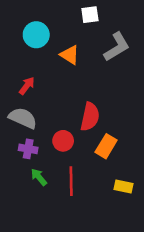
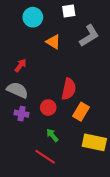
cyan circle: (36, 35) -> (33, 17), moved
green arrow: (39, 177) -> (52, 135), moved
red line: (71, 181) -> (45, 157), moved, turned -55
yellow rectangle: (124, 187) -> (94, 142), size x1.6

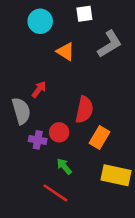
red arrow: (20, 65) -> (39, 89), moved
gray semicircle: (17, 90) -> (21, 111), turned 50
purple cross: (22, 114) -> (38, 140), moved

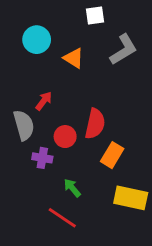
cyan circle: (40, 21) -> (37, 40), moved
red circle: (59, 132) -> (65, 137), moved

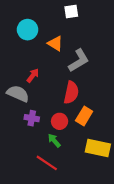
gray L-shape: (124, 50) -> (79, 61), moved
gray semicircle: (24, 125) -> (18, 94), turned -50
red circle: (65, 137) -> (60, 121), moved

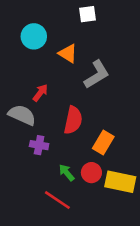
red semicircle: (71, 93) -> (73, 120), moved
red circle: (60, 121) -> (91, 173), moved

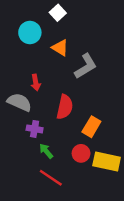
white square: (87, 14) -> (58, 13), moved, turned -35
red arrow: (40, 93) -> (36, 82), turned 133
green arrow: (67, 173) -> (46, 151), moved

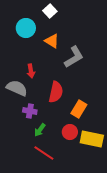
green arrow: (46, 151) -> (40, 130), turned -104

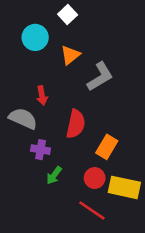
orange triangle: (52, 41) -> (70, 55), turned 49
red line: (44, 153) -> (92, 210), moved

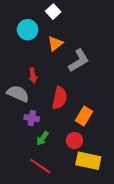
yellow rectangle: (124, 187) -> (88, 161), moved
red line: (92, 210) -> (40, 166), moved

